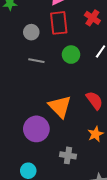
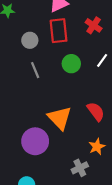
gray line: (36, 61) -> (35, 70), turned 56
gray cross: (68, 155) -> (80, 168), moved, turned -35

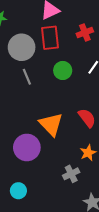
red cross: (94, 25) -> (85, 33), turned 35
gray circle: (30, 40) -> (22, 47), size x1.6

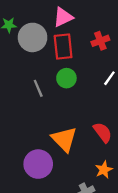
gray circle: (22, 47) -> (33, 37), moved
green circle: (63, 70) -> (66, 78), moved

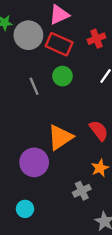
red rectangle: (63, 46) -> (59, 44), turned -60
orange triangle: (64, 139) -> (60, 137), turned 40

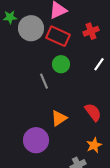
gray line: (34, 86) -> (44, 81), moved
orange triangle: (60, 137) -> (59, 118), size x0.7

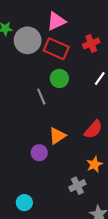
red semicircle: (93, 112) -> (93, 129), turned 78
purple circle: (36, 140) -> (39, 153), moved, size x0.6

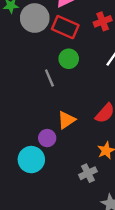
cyan circle: (24, 203) -> (31, 160), moved, size x1.5

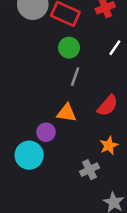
gray line: (49, 78) -> (75, 77), moved, turned 42
orange triangle: (66, 120) -> (67, 113), turned 42

